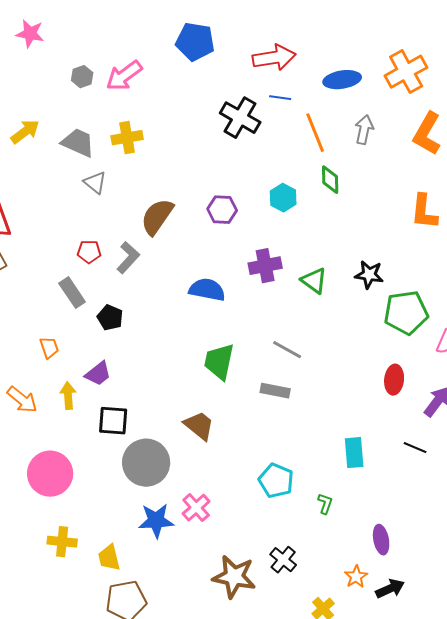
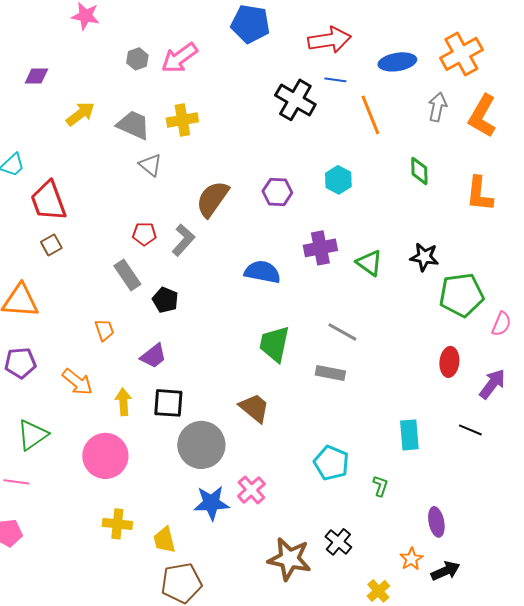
gray arrow: (364, 130) -> (437, 107), moved
green diamond: (330, 180) -> (419, 171), moved
yellow arrow: (68, 396) -> (123, 402), moved

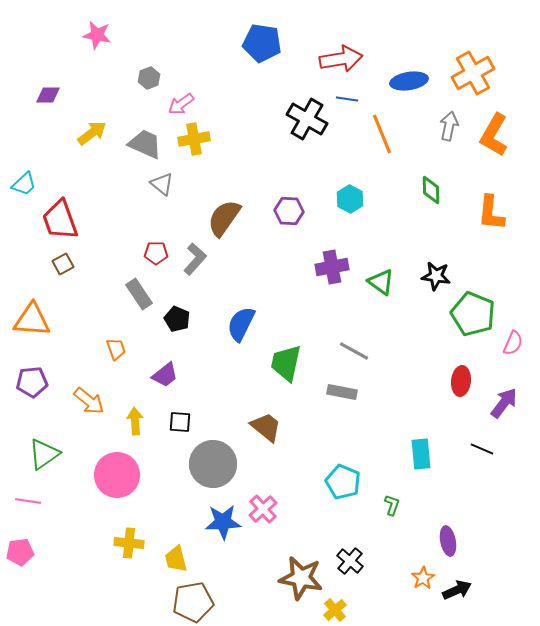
pink arrow: (179, 58) -> (181, 104), moved, size x0.7
blue semicircle: (262, 272) -> (241, 324), moved, turned -75
green pentagon: (461, 295) -> (473, 314), turned 30
black square: (168, 403) -> (180, 422), size x0.7
yellow cross: (378, 591) -> (335, 610), moved

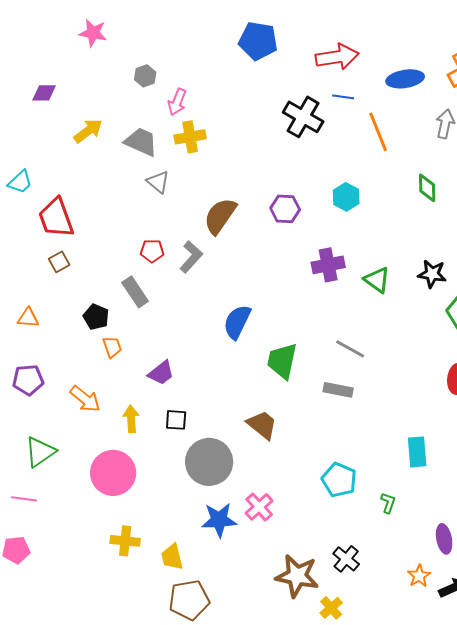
pink arrow: (181, 104) -> (177, 102), turned -32
black pentagon: (177, 319) -> (96, 317), moved
orange triangle: (32, 320) -> (28, 318), size x0.6

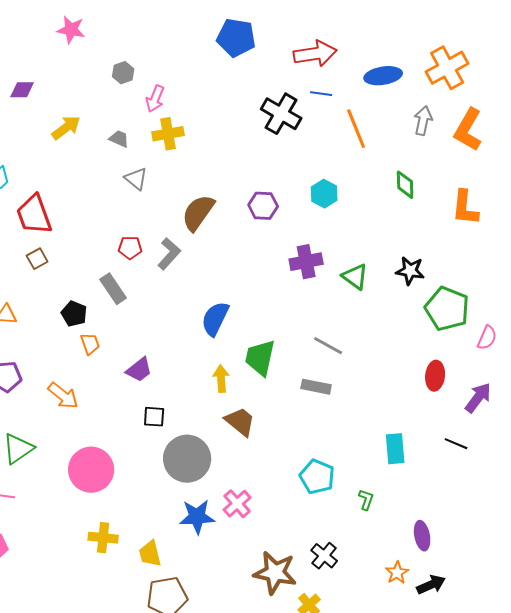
gray trapezoid: (141, 142) -> (119, 139), size x0.6
yellow arrow: (131, 419) -> (221, 379), moved

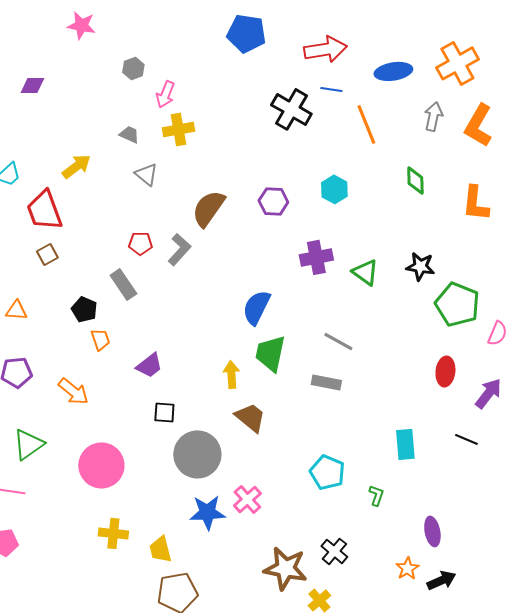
yellow arrow: (66, 128) -> (76, 166), moved
blue semicircle: (215, 319) -> (256, 307), moved

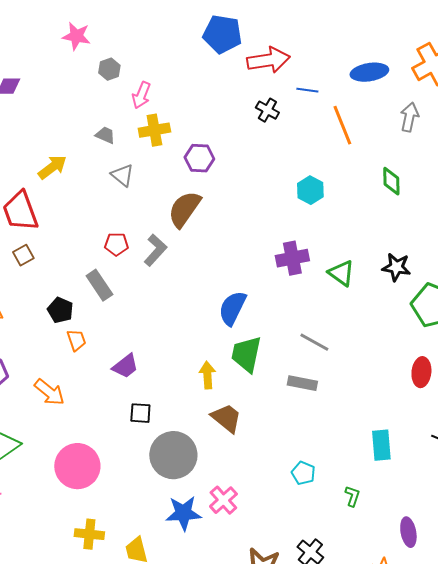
pink star: (81, 25) -> (76, 36), moved
red arrow: (325, 49) -> (268, 60), moved
black cross: (291, 109) -> (267, 110), size x0.6
purple hexagon: (273, 201) -> (199, 158), moved
cyan pentagon: (327, 472) -> (303, 473), size x0.7

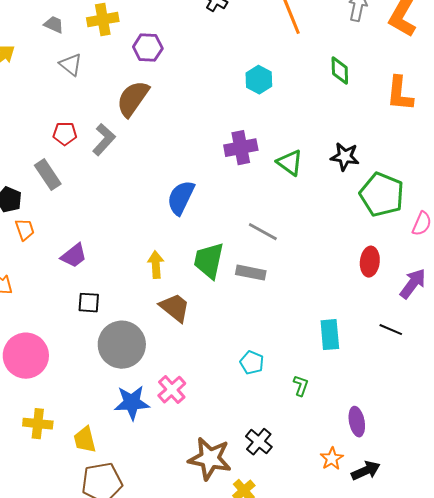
green trapezoid: (246, 354) -> (209, 261), moved

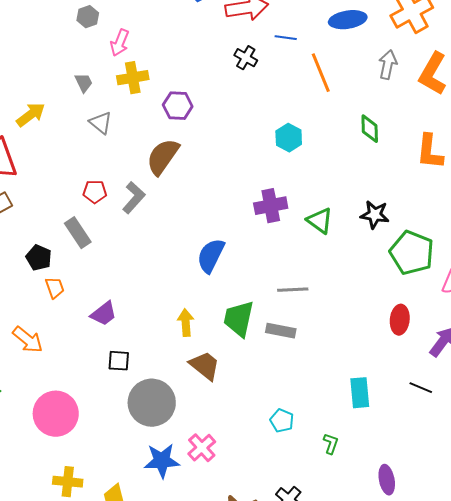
gray trapezoid: (54, 25) -> (84, 83), turned 40
gray line: (263, 232) -> (293, 290), turned -32

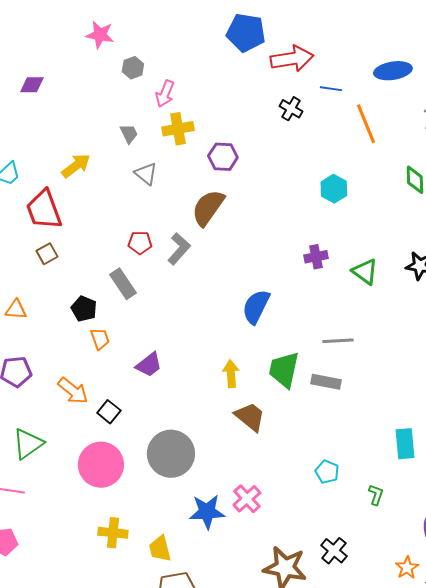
purple cross: (271, 206) -> (316, 257), size x0.7
black square: (119, 361) -> (109, 412), moved, turned 35
gray circle: (152, 403) -> (171, 454), moved

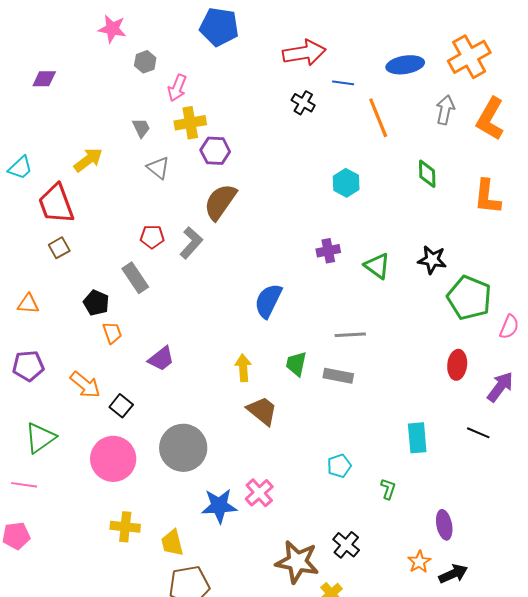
blue pentagon: (246, 33) -> (219, 27), moved
purple hexagon: (223, 157) -> (215, 151), moved
green trapezoid: (284, 370) -> (296, 364), size x0.7
cyan pentagon: (327, 472) -> (339, 466), turned 30

